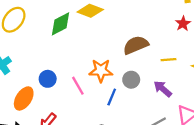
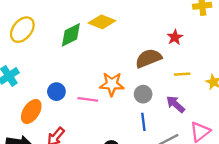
red star: (183, 24) -> (175, 37), moved
pink line: (78, 86) -> (88, 99), turned -54
blue line: (112, 97) -> (143, 122), moved, turned -30

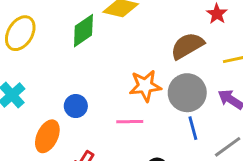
gray circle: (143, 94) -> (187, 93), size x1.6
pink line: (88, 99) -> (130, 122), moved

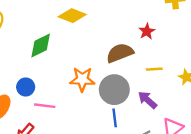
green diamond: (83, 31) -> (41, 45), moved
pink line: (130, 122) -> (45, 106), moved

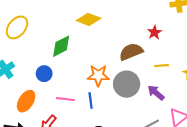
blue circle: (26, 87) -> (44, 74), moved
blue line: (115, 118) -> (91, 101), moved

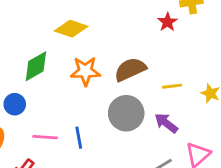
red star: (154, 32) -> (168, 22), moved
orange star: (98, 75) -> (85, 71), moved

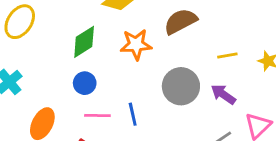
brown semicircle: (130, 69) -> (180, 21), moved
blue circle: (15, 104) -> (85, 83), moved

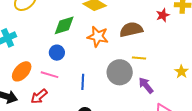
yellow line: (227, 56) -> (139, 58), moved
pink line: (97, 116) -> (49, 75), moved

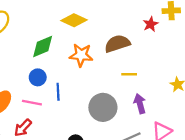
gray circle: (120, 72) -> (103, 107), moved
blue line: (83, 82) -> (58, 92), moved
purple arrow: (146, 85) -> (140, 104), turned 30

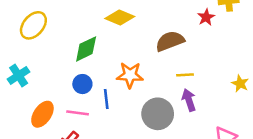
orange star: (81, 55) -> (130, 75), moved
purple arrow: (140, 104) -> (189, 100), moved

